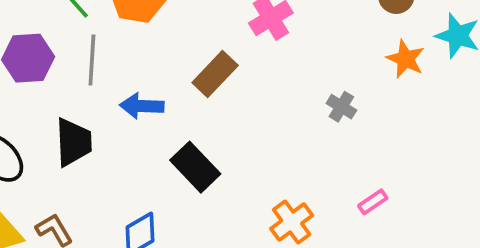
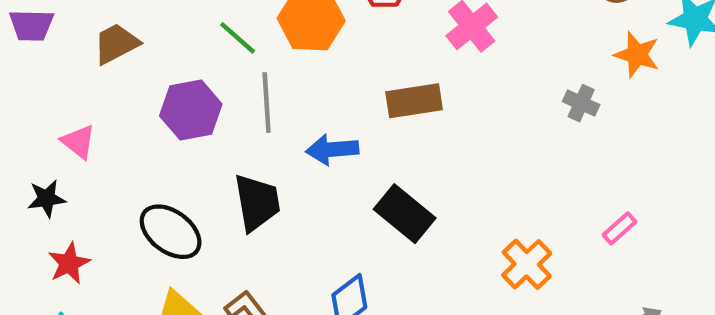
brown rectangle: (215, 74) -> (414, 101), turned 45
gray cross: (341, 107) -> (581, 103), moved

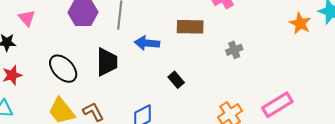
gray cross: (581, 103) -> (234, 50), moved, turned 35
black rectangle: (405, 214) -> (176, 80), size x0.6
pink rectangle: (620, 228) -> (277, 105), size x1.8

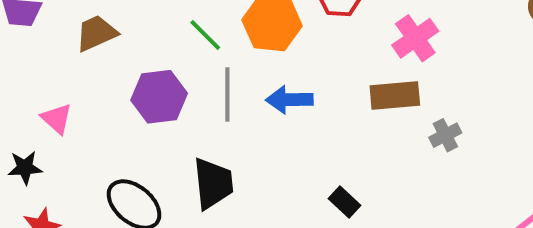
brown rectangle: (190, 27) -> (395, 96), moved
blue arrow: (147, 43) -> (289, 100), moved

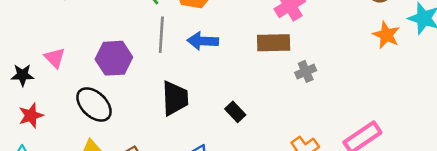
purple hexagon: (159, 97) -> (114, 58), moved
pink triangle: (57, 119) -> (55, 58), moved
black trapezoid: (213, 183) -> (175, 98), moved

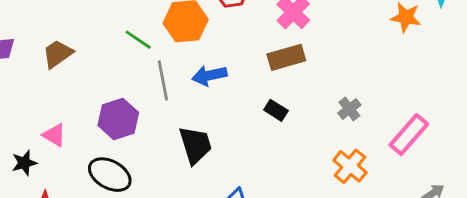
gray cross: (306, 71) -> (349, 109), moved
black rectangle: (235, 112) -> (276, 110), moved

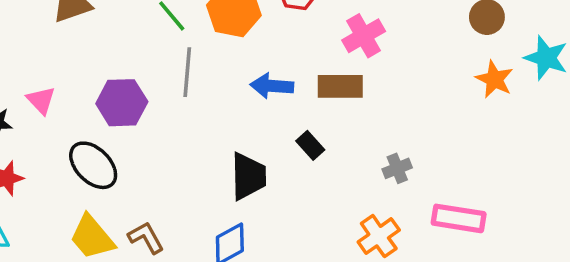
blue arrow: (209, 75) -> (272, 86), moved
pink rectangle: (409, 135) -> (459, 218), turned 42
black trapezoid: (195, 145) -> (248, 176), moved

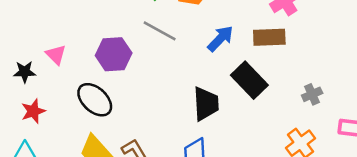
gray line: (187, 72) -> (160, 31), turned -64
blue arrow: (272, 86) -> (220, 39), turned 132
black rectangle: (310, 145) -> (249, 80), size x1.8

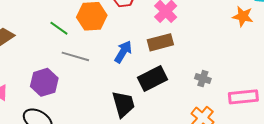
black rectangle: (249, 80) -> (153, 78), turned -60
gray cross: (312, 94) -> (203, 79), turned -35

